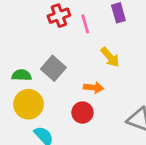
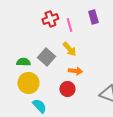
yellow arrow: (110, 57) -> (69, 49), moved

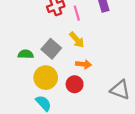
yellow circle: (28, 83) -> (46, 78), moved

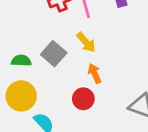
orange arrow: (83, 64) -> (95, 73), turned -120
yellow circle: (46, 78) -> (21, 96), moved

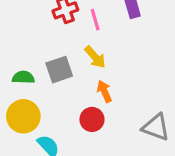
gray square: (54, 54) -> (59, 70), turned 30

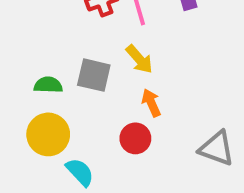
gray square: (59, 70) -> (94, 75), turned 32

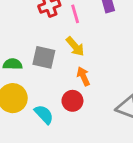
cyan semicircle: (80, 172) -> (44, 114), moved

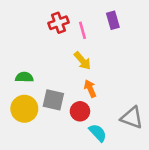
gray square: (44, 57) -> (53, 100), moved
cyan semicircle: (44, 114) -> (98, 133), moved

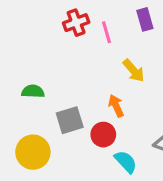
yellow arrow: (83, 61) -> (134, 71), moved
gray square: (53, 100) -> (70, 120), turned -30
yellow circle: (24, 109) -> (33, 152), moved

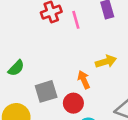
yellow arrow: (134, 71) -> (106, 61), moved, turned -66
green semicircle: (33, 91) -> (16, 68), turned 132

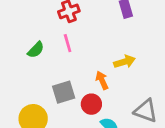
pink line: (76, 20) -> (68, 43), moved
green semicircle: (16, 68) -> (36, 50), moved

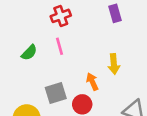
yellow arrow: (125, 62) -> (114, 64), turned 102

